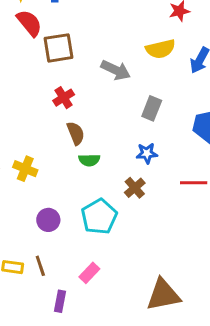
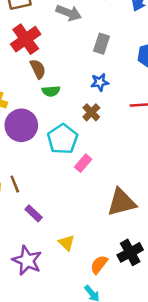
red cross: (64, 98) -> (26, 39), size x1.6
purple circle: (48, 220) -> (21, 125), moved, size x1.6
pink rectangle: (89, 273) -> (83, 163), moved
purple rectangle: (60, 301) -> (34, 213), turned -54

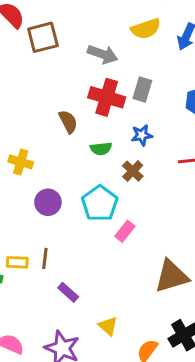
red cross: (26, 39) -> (107, 97), moved, turned -36
green semicircle: (51, 91) -> (101, 149), moved
purple circle: (21, 125) -> (48, 202), moved, size x0.7
brown line: (15, 184) -> (45, 258), turned 30

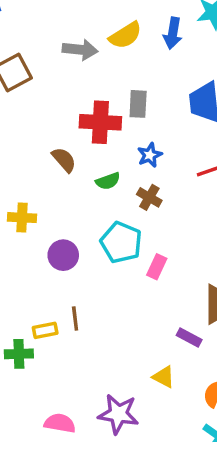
gray arrow: (103, 54) -> (80, 50), moved
purple rectangle: (68, 292) -> (189, 338), moved

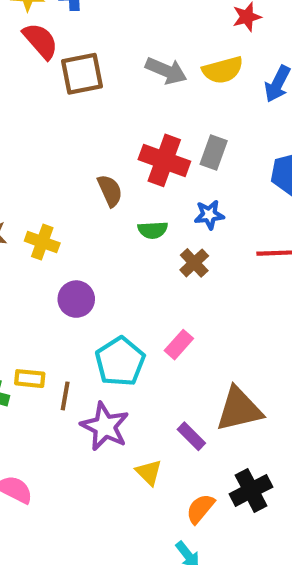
cyan pentagon: (121, 242) -> (120, 362), moved
brown line: (75, 319) -> (65, 396), moved
purple star: (118, 414) -> (105, 426), moved

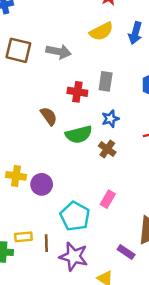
gray arrow: (166, 71) -> (59, 52), moved
brown square: (82, 74) -> (18, 50), turned 36
red cross: (164, 160) -> (77, 92), size x0.7
green semicircle: (153, 230) -> (79, 134), size x1.5
yellow cross: (42, 242) -> (16, 176), moved

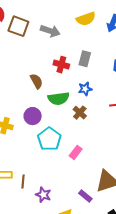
purple circle: (42, 184) -> (33, 116), moved
cyan pentagon: (75, 216) -> (49, 139), moved
purple star: (74, 256) -> (43, 195), size x0.7

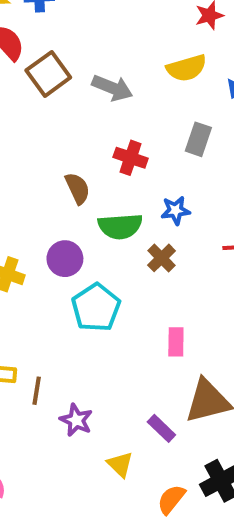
brown square: (18, 26) -> (48, 74), turned 30
gray rectangle: (85, 59) -> (198, 139), moved
pink rectangle: (76, 152) -> (176, 342), moved, turned -40

